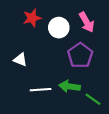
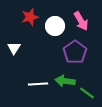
white triangle: (20, 60) -> (14, 48), moved, turned 40

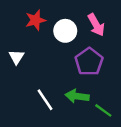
white line: (38, 84) -> (45, 100), turned 60

